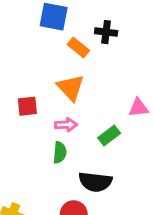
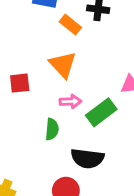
pink arrow: (66, 125) -> (70, 102), moved
green rectangle: (109, 135) -> (101, 112), size x1.4

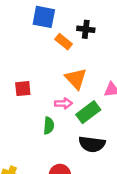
orange triangle: (63, 65) -> (76, 79), moved
black semicircle: (87, 158) -> (92, 144), moved

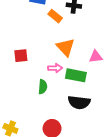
green rectangle: (88, 112) -> (76, 75), turned 48

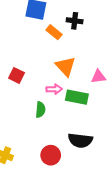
red square: (21, 56) -> (17, 75), turned 32
black semicircle: (79, 102) -> (80, 140), moved

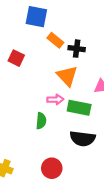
black cross: (75, 21) -> (77, 49), moved
red square: (17, 75) -> (16, 58), moved
black semicircle: (80, 140) -> (83, 139), moved

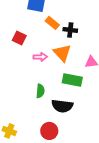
pink arrow: (55, 100) -> (40, 57), moved
black semicircle: (83, 139) -> (62, 106), moved

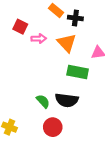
pink arrow: (40, 57) -> (39, 39), moved
green semicircle: (40, 91) -> (43, 101), moved, turned -48

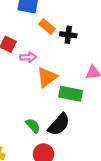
orange triangle: (67, 43) -> (47, 77), moved, turned 36
black semicircle: (67, 100) -> (59, 124), turned -55

